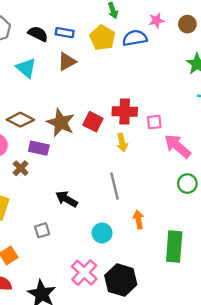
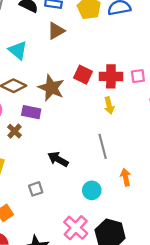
cyan triangle: (26, 68) -> (18, 50), moved
red square: (93, 122) -> (83, 75), moved
pink square: (154, 122) -> (138, 76), moved

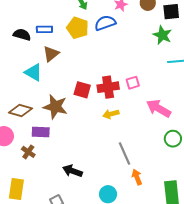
cyan triangle: (18, 50) -> (33, 72), moved
yellow arrow: (109, 106) -> (111, 114), turned 98
gray line: (103, 146) -> (125, 154), moved

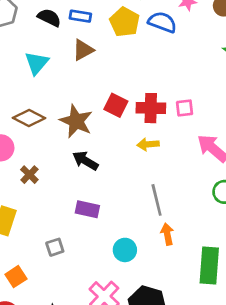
blue semicircle: (105, 23) -> (162, 22), turned 30
cyan triangle: (33, 72) -> (37, 63), moved, turned 30
purple rectangle: (41, 132) -> (87, 209), moved
black arrow: (72, 171) -> (85, 161), moved

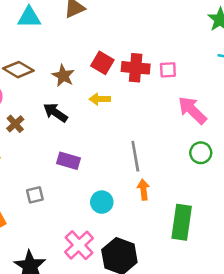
cyan triangle: (37, 63) -> (29, 17), turned 45
brown star: (76, 121) -> (63, 76), size x0.7
yellow arrow: (148, 144) -> (100, 99), moved
black arrow: (85, 161) -> (55, 113), moved

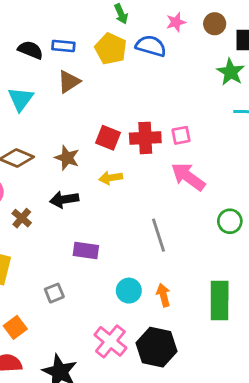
cyan triangle: (29, 17) -> (21, 99), turned -45
pink arrow: (192, 110) -> (188, 177), moved
black arrow: (55, 113) -> (64, 199), turned -35
orange arrow: (143, 190) -> (163, 295), moved

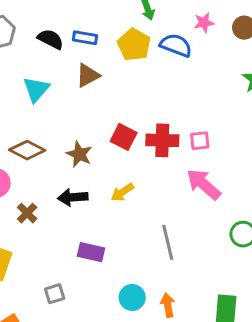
yellow arrow: (111, 178) -> (122, 192), moved, turned -30

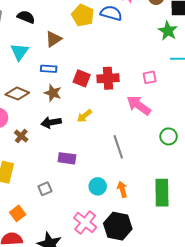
blue rectangle: (85, 38) -> (49, 69), moved
pink square: (200, 141) -> (150, 77), moved

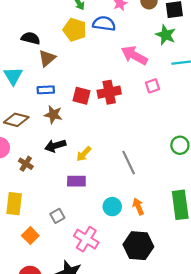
black semicircle: (26, 17) -> (31, 38), moved
pink arrow: (139, 105) -> (134, 55), moved
yellow arrow: (84, 116) -> (84, 154), moved
orange square: (18, 213) -> (30, 236), moved
pink cross: (85, 223) -> (86, 239), moved

